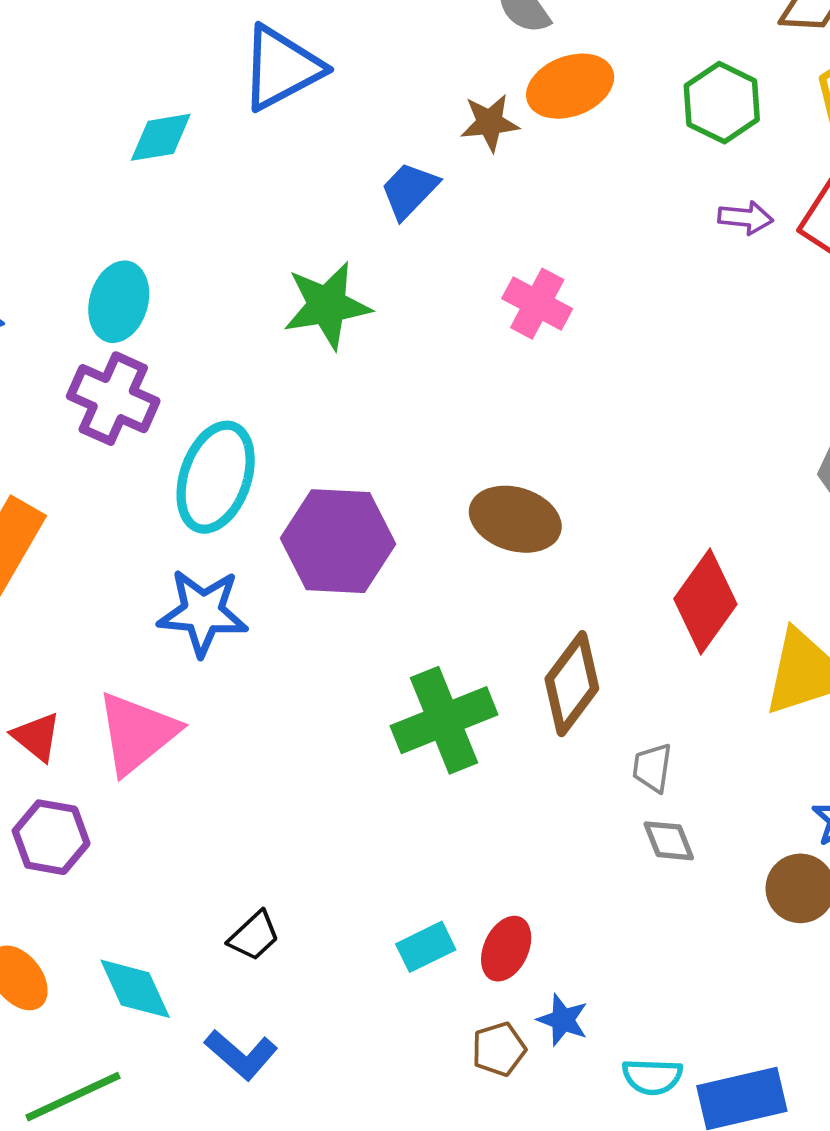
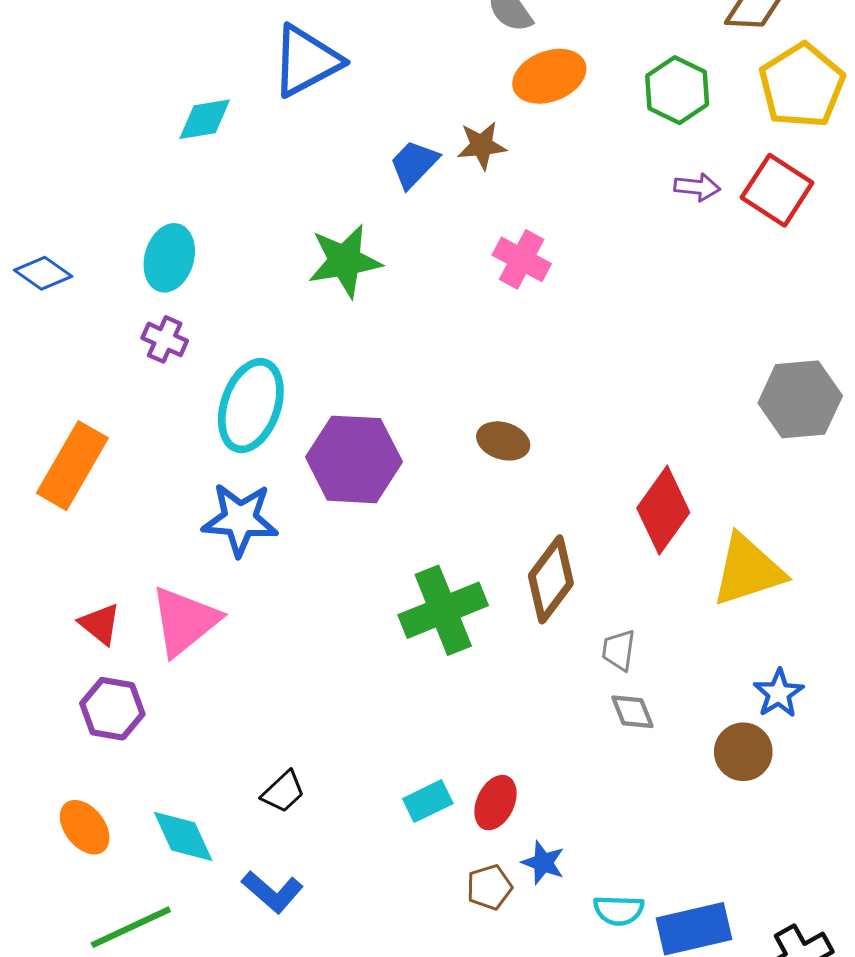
brown star: (490, 123) -> (482, 146), moved
purple cross: (113, 399) -> (165, 339), size x0.6
brown ellipse: (515, 519) -> (503, 441), size x0.7

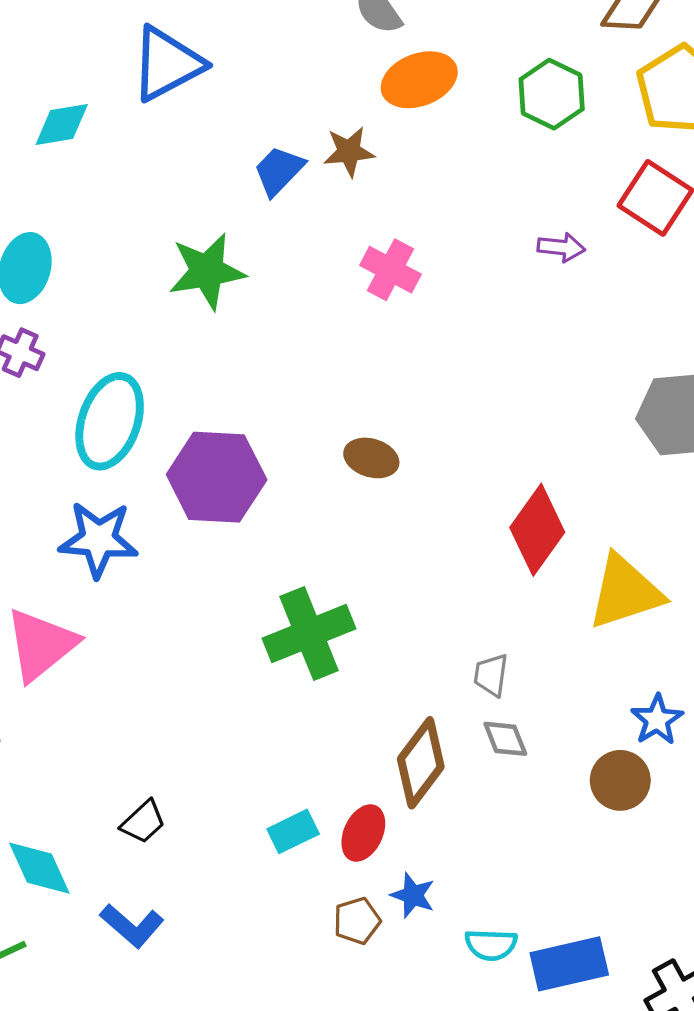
purple arrow: (697, 187) -> (561, 247), moved
brown diamond: (551, 579) -> (421, 763), moved

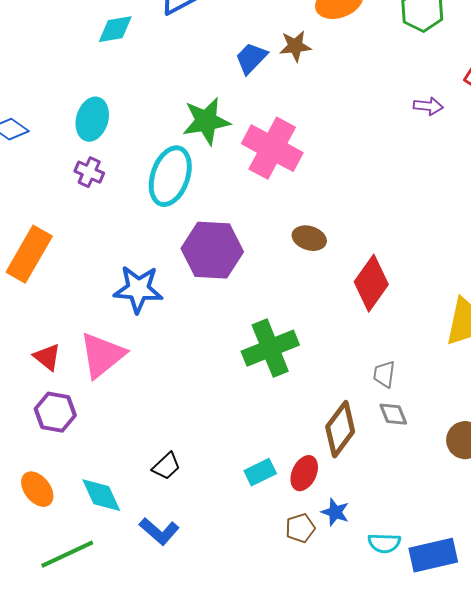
pink cross: (390, 270) -> (272, 148), moved, size x1.6
cyan ellipse: (110, 421) -> (170, 176), moved
red diamond: (537, 530) -> (371, 283), moved

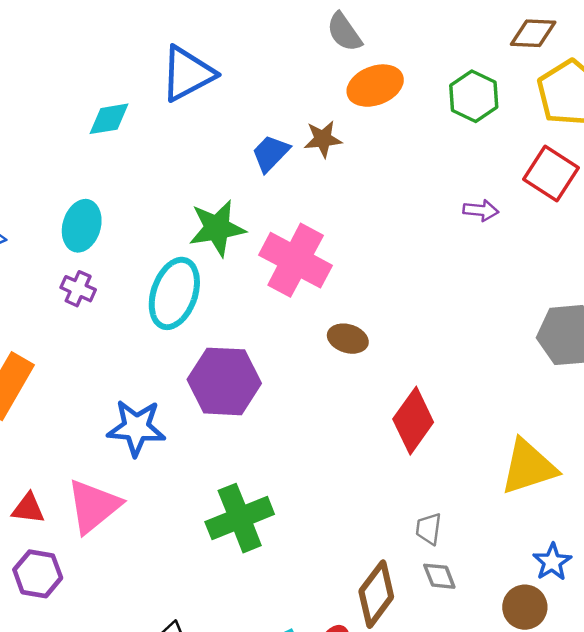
brown ellipse: (309, 238) -> (348, 339), moved
green cross: (270, 348) -> (240, 518), moved
red triangle: (47, 357) -> (28, 509), turned -32

